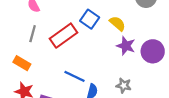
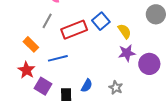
purple star: (126, 46) -> (127, 53), turned 30
blue line: (75, 76) -> (58, 58), moved, turned -54

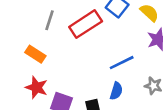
blue line: (58, 58) -> (122, 63), moved

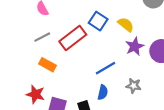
gray line: (49, 20) -> (42, 37), turned 49
orange rectangle: (35, 54) -> (47, 65), moved

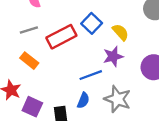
purple star: (135, 46) -> (113, 56), moved
gray star: (134, 86) -> (117, 99), size x1.6

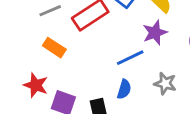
gray star: (117, 99) -> (165, 84), size x0.7

